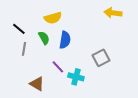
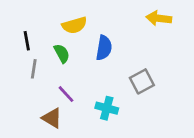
black line: (19, 29) -> (27, 41), turned 40
blue semicircle: (65, 40) -> (104, 48), moved
purple line: (58, 67) -> (66, 94), moved

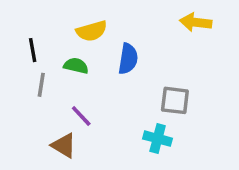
green semicircle: (62, 53) -> (76, 66), turned -48
gray square: (142, 81) -> (175, 100), turned 35
cyan cross: (107, 108) -> (158, 139), moved

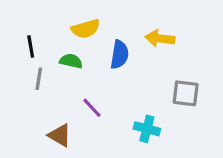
yellow arrow: (196, 22) -> (160, 38), moved
gray square: (175, 100) -> (186, 93), moved
purple line: (81, 116) -> (92, 108), moved

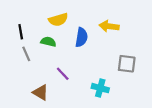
gray line: (39, 79) -> (26, 54), turned -32

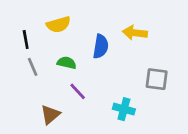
yellow semicircle: (58, 20) -> (58, 25), moved
green semicircle: (48, 42) -> (67, 63), moved
brown triangle: (41, 92) -> (50, 115), turned 49

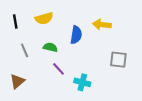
black line: (26, 40) -> (15, 21), moved
cyan cross: (124, 109) -> (82, 82), moved
brown triangle: (50, 115) -> (17, 81), moved

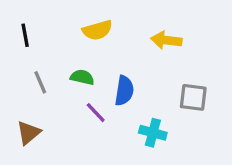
yellow semicircle: (44, 18) -> (97, 30), moved
blue semicircle: (76, 35) -> (124, 91), moved
cyan cross: (82, 82) -> (153, 133), moved

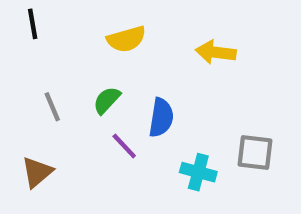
black line: (25, 35) -> (33, 24), moved
green semicircle: (82, 77) -> (107, 100), turned -60
gray square: (193, 97) -> (255, 152), moved

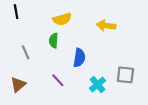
green semicircle: (107, 100) -> (54, 41), moved, turned -40
purple line: (124, 146) -> (58, 80), moved
cyan cross: (198, 172) -> (98, 85), turned 35

